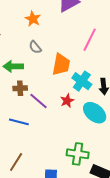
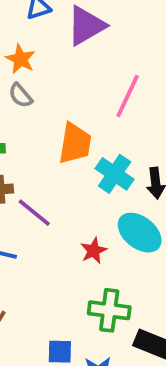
gray semicircle: (35, 47) -> (20, 95), moved
red star: (67, 101) -> (94, 251), moved

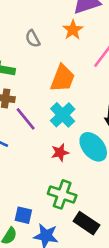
orange star: (21, 59) -> (73, 30), moved
cyan cross: (115, 174) -> (63, 115), moved

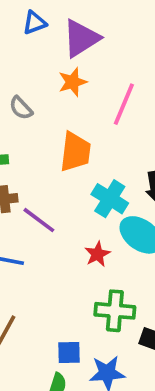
orange star: (73, 30) -> (73, 82), turned 30
cyan cross: (63, 115) -> (110, 199), moved

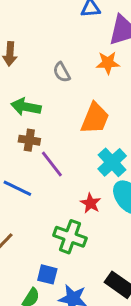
red star: (97, 254) -> (91, 203), turned -30
green cross: (115, 311) -> (70, 237), moved

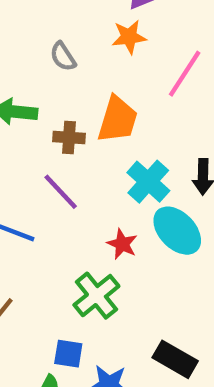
brown cross: (29, 140) -> (69, 137), moved
green cross: (70, 237) -> (96, 296), turned 36

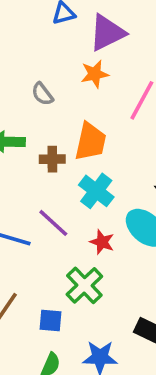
cyan cross: (148, 182) -> (96, 191), moved
purple line: (61, 192) -> (53, 223), moved
blue square: (68, 354) -> (51, 321), moved

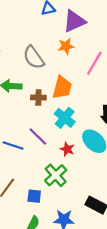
gray semicircle: (42, 94) -> (34, 57), size x1.6

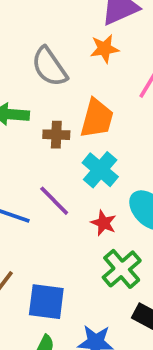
green cross: (56, 175) -> (122, 269), moved
blue square: (34, 196) -> (46, 302), size x1.5

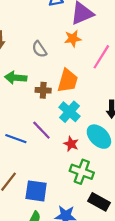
gray semicircle: (49, 67) -> (39, 49), size x0.7
green cross: (122, 269) -> (82, 172), turned -30

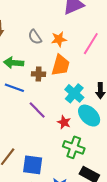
orange star: (73, 39) -> (59, 39), moved
cyan cross: (69, 112) -> (74, 93), moved
blue line: (16, 139) -> (14, 88), moved

